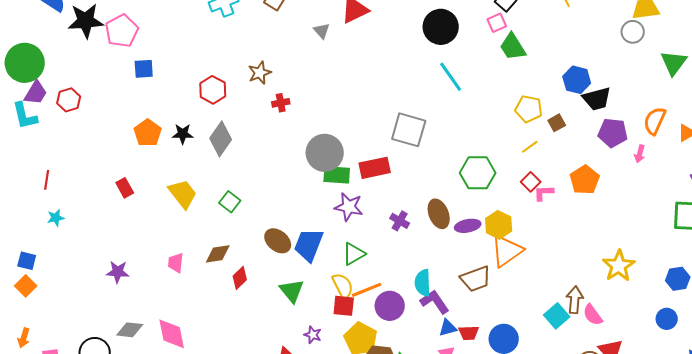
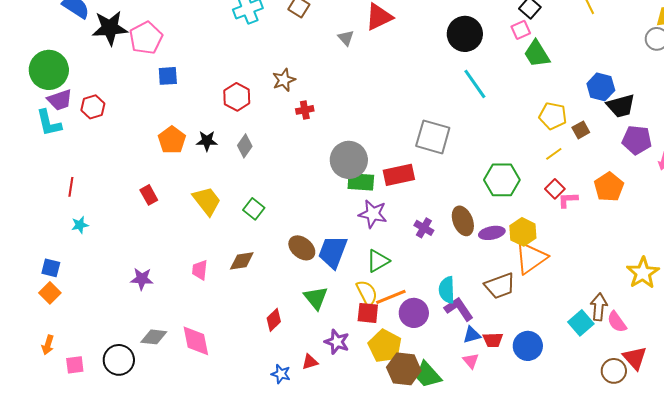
purple trapezoid: (36, 93) -> (60, 100), turned 40
gray diamond: (221, 139) -> (245, 146), size x0.7
red diamond: (240, 278) -> (274, 320), moved
purple star: (313, 335) -> (337, 342), size x1.4

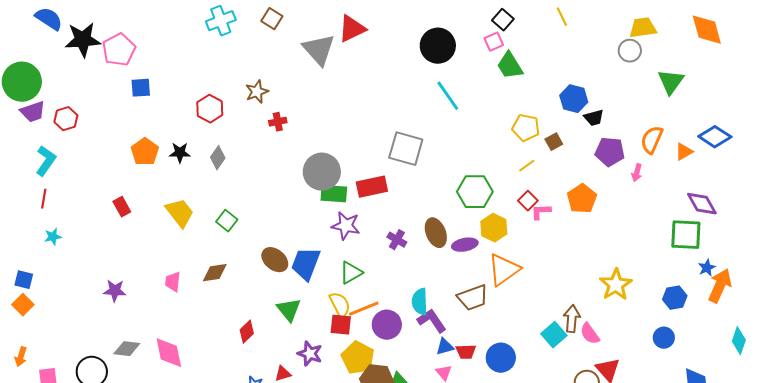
gray triangle: (346, 38) -> (319, 50), size x2.0
black trapezoid: (621, 106) -> (594, 118), size x0.7
cyan L-shape: (49, 123) -> (46, 161), moved, turned -132
yellow hexagon: (523, 232) -> (494, 228), moved

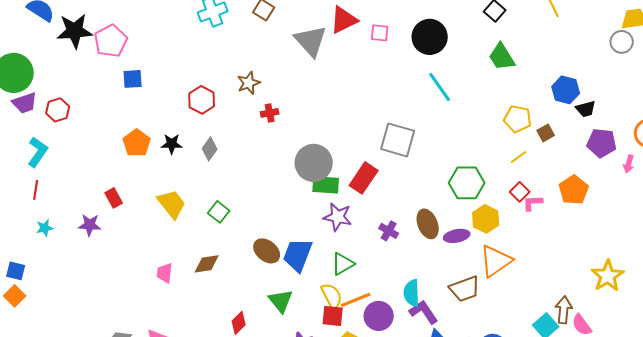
pink square: (494, 42) -> (380, 33), moved, turned 30
red rectangle: (372, 187) -> (364, 178), turned -44
purple star: (115, 291) -> (90, 225), moved

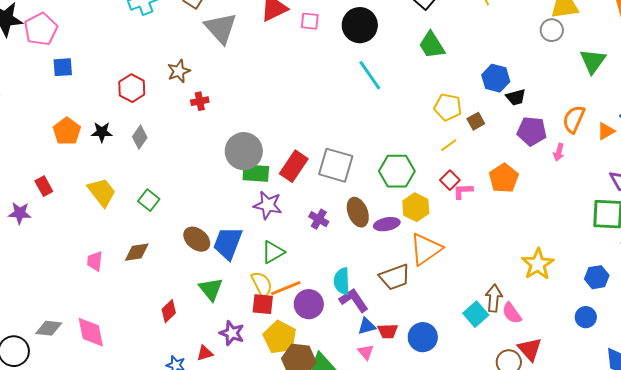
gray triangle: (311, 41) -> (221, 28), moved
gray square: (398, 140) -> (336, 165), moved

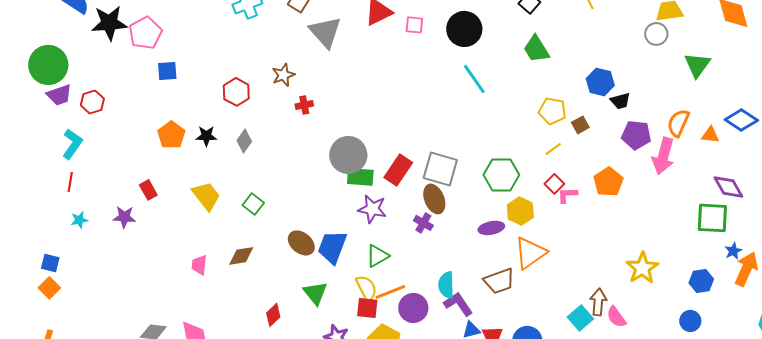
orange triangle: (606, 131) -> (710, 135), turned 36
pink arrow: (559, 152) -> (663, 156), size x2.0
brown ellipse: (358, 212) -> (434, 199), moved

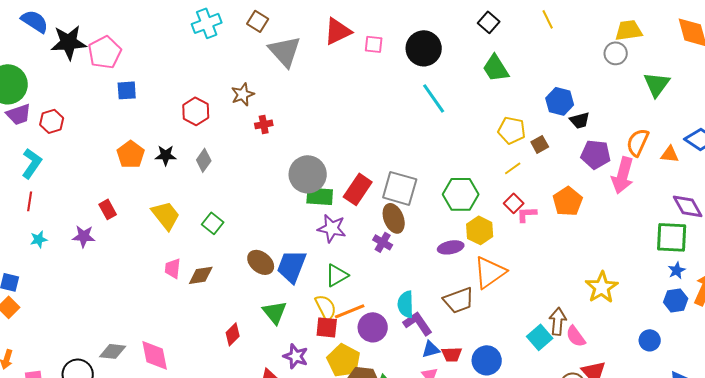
blue star: (733, 251) -> (677, 270), moved
pink trapezoid: (199, 265) -> (173, 268), moved
blue hexagon: (701, 281) -> (676, 300), moved

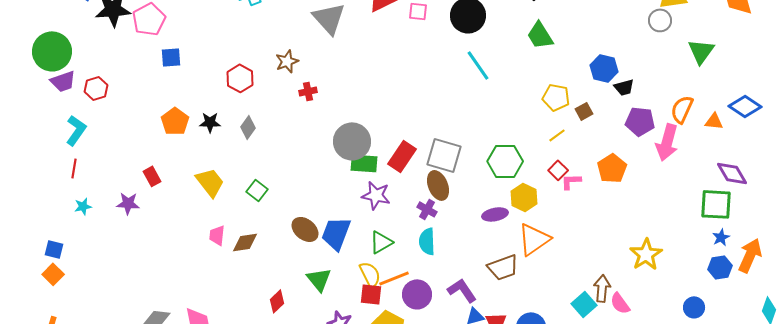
cyan semicircle: (406, 304) -> (427, 241), moved

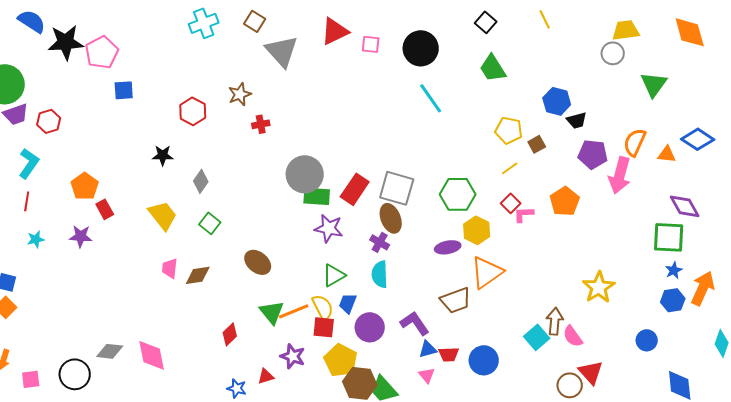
orange pentagon: (175, 121) -> (85, 186), moved
gray diamond: (248, 127) -> (201, 181), moved
blue trapezoid: (336, 233) -> (348, 303), moved, size x0.6
orange line: (394, 278) -> (294, 311), moved

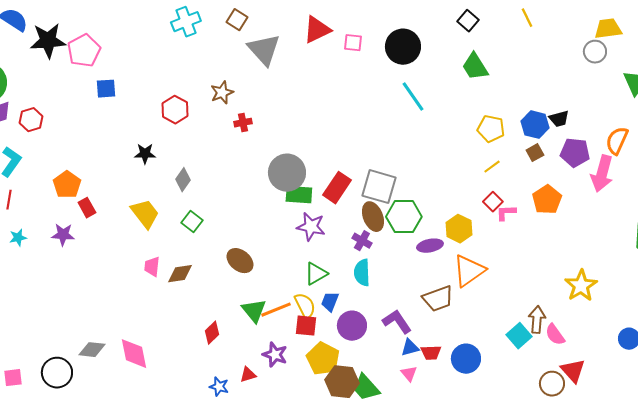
blue hexagon: (557, 101) -> (535, 125), moved
brown square: (537, 144) -> (535, 153), moved
green hexagon: (458, 194) -> (404, 217), moved

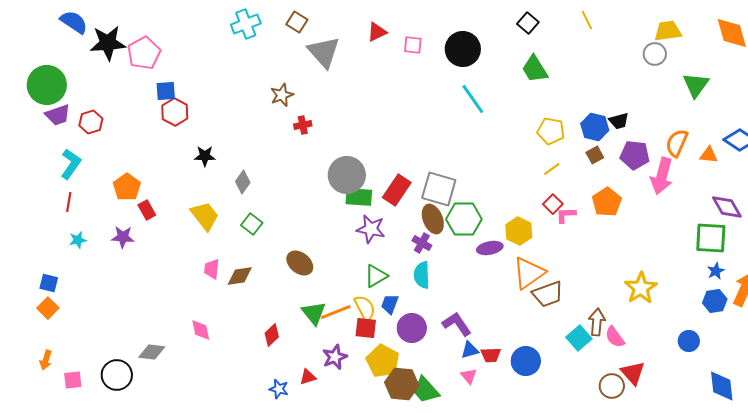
red triangle: (317, 30) -> (377, 32), size x0.7
red hexagon: (175, 110) -> (175, 112), moved
brown trapezoid: (438, 299) -> (548, 294), moved
pink diamond: (134, 354) -> (201, 330), moved, size x0.7
purple star: (275, 355) -> (335, 357), turned 30

